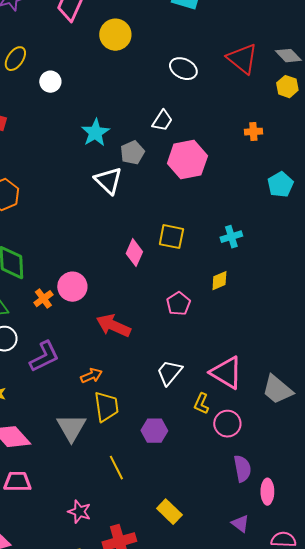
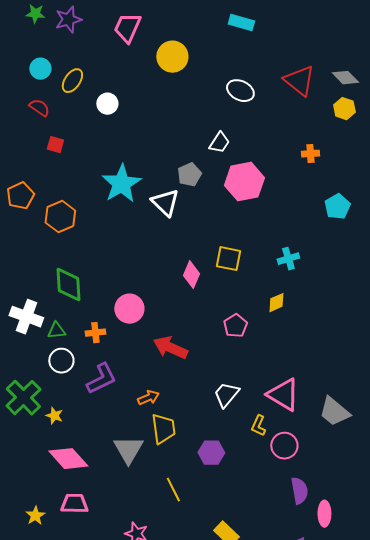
cyan star: (95, 133) -> (121, 184), moved, size x1.4
orange cross: (43, 299) -> (95, 333), moved, turned 30

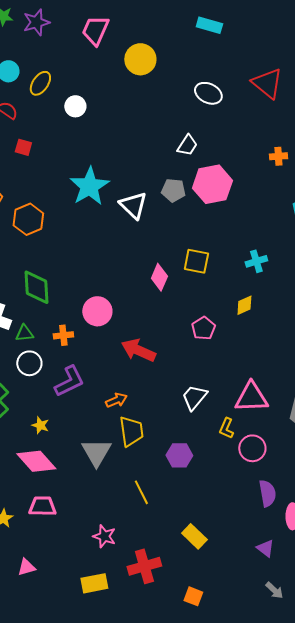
gray pentagon: (189, 175) -> (173, 190), moved, turned 30
pink triangle: (283, 395) -> (251, 397), turned -33
yellow star: (54, 416) -> (40, 425), moved

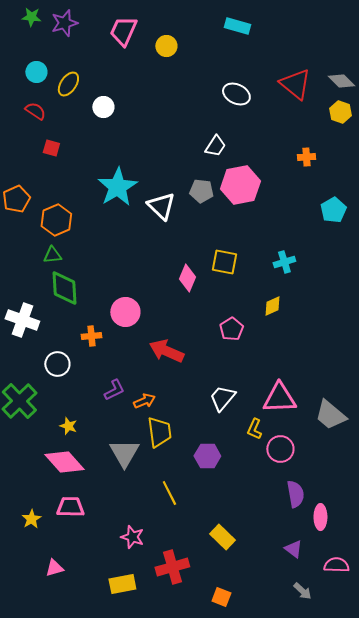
yellow circle: (140, 59) -> (166, 46), moved, size x0.7
green triangle: (24, 333) -> (52, 255), moved
purple L-shape: (69, 381) -> (114, 390), moved, size x0.7

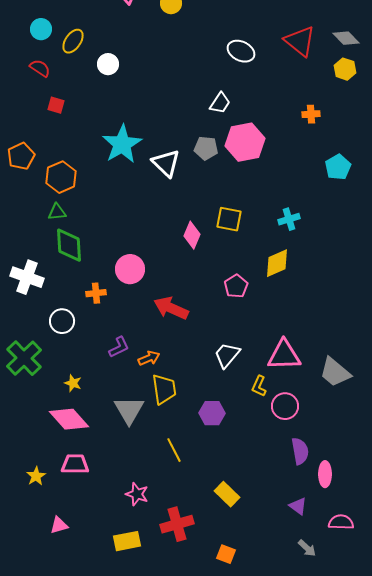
yellow diamond: (272, 306) -> (277, 263), size x1.4

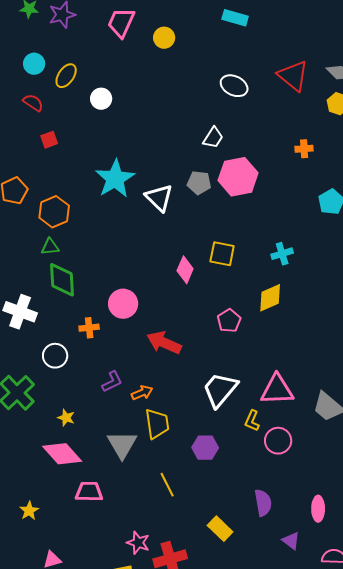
red square: (56, 105) -> (49, 140), turned -36
white trapezoid: (227, 355) -> (220, 390), size x1.4
purple semicircle: (300, 451) -> (263, 503), moved
pink trapezoid: (75, 464) -> (89, 492), moved
pink star: (137, 494) -> (138, 543), moved

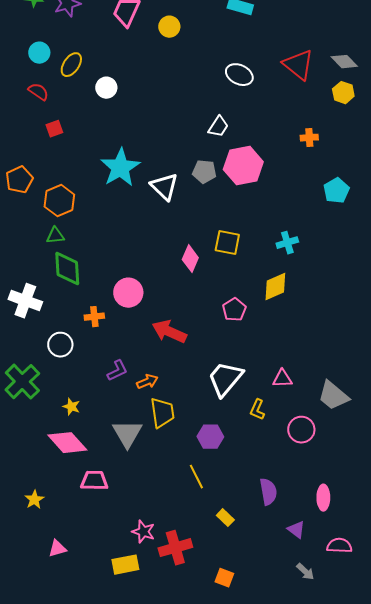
pink triangle: (277, 390) -> (282, 379), size x0.6
pink circle: (278, 441) -> (301, 430), moved
yellow line: (167, 485) -> (196, 477), moved
yellow rectangle: (220, 529) -> (225, 518), size x0.7

